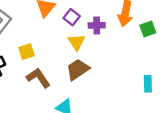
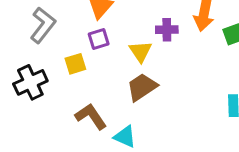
purple square: (72, 17) -> (99, 39), moved, turned 35
brown L-shape: (38, 78) -> (91, 116), moved

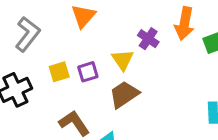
purple cross: (167, 30) -> (148, 39), turned 35
purple square: (99, 39) -> (88, 72), moved

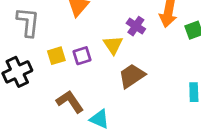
gray L-shape: (27, 34) -> (28, 22), turned -32
brown trapezoid: (124, 94) -> (132, 76), moved

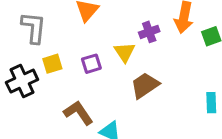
purple cross: (136, 26) -> (149, 32), turned 36
yellow square: (56, 56) -> (52, 64), moved

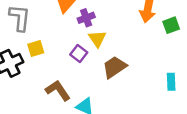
purple cross: (149, 32) -> (86, 18), moved
purple square: (91, 64) -> (79, 53), moved, turned -35

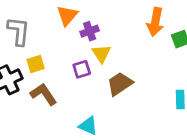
purple square: (79, 53) -> (82, 69), turned 35
brown L-shape: (58, 90) -> (44, 94), moved

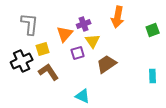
orange triangle: (67, 15) -> (65, 34), moved
orange arrow: (155, 22) -> (118, 17), moved

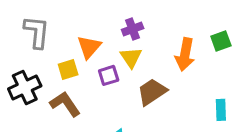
orange arrow: (118, 17) -> (185, 54), moved
purple cross: (84, 24) -> (133, 29), moved
yellow square: (43, 49) -> (68, 69), moved

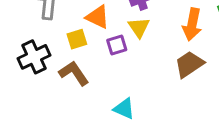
orange triangle: (89, 47) -> (98, 17), turned -45
brown trapezoid: (152, 92) -> (189, 64), moved

